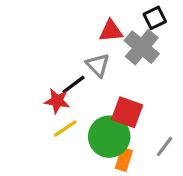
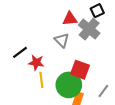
black line: (73, 85) -> (20, 52), moved
yellow line: (65, 129) -> (41, 80), turned -63

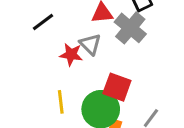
black line: (20, 52) -> (43, 22), moved
red star: (36, 63) -> (71, 55), moved

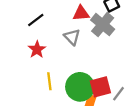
red star: (71, 55) -> (37, 49), moved, turned 30
red square: (117, 87) -> (100, 87), moved, turned -35

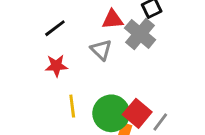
red star: (37, 49) -> (56, 66), turned 30
red square: (100, 87) -> (137, 113), turned -35

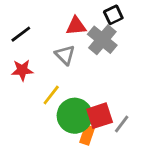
yellow line: (72, 106) -> (51, 95), moved, turned 45
red square: (137, 113) -> (100, 116), turned 32

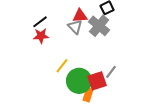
gray triangle: (65, 55) -> (75, 27), moved
red star: (22, 70) -> (41, 36), moved
gray line: (122, 124) -> (111, 72), moved

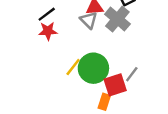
green circle: (79, 81) -> (93, 68), moved

